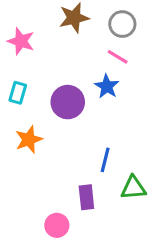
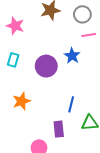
pink line: (118, 57) -> (89, 35), moved, turned -40
orange star: (29, 139) -> (21, 101), moved

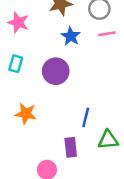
blue star: (72, 56) -> (71, 36), moved
orange star: (21, 101) -> (26, 114), turned 30

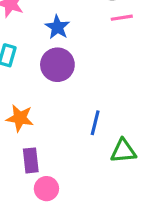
blue star: (71, 36) -> (57, 27), moved
purple rectangle: (71, 147) -> (31, 160), moved

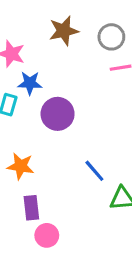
blue star: (57, 27) -> (30, 83), moved, turned -30
blue line: (95, 123) -> (94, 171), turned -55

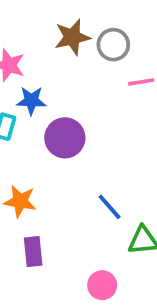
gray circle: (111, 37) -> (113, 45), moved
pink circle: (47, 235) -> (102, 285), moved

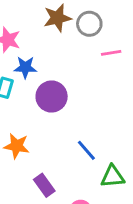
purple rectangle: (33, 252) -> (44, 185), moved, turned -30

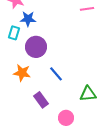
purple circle: (52, 97) -> (36, 47), moved
blue line: (86, 150) -> (56, 74), moved

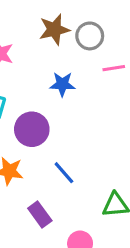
blue star: (28, 19) -> (62, 84), moved

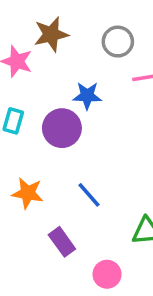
brown star: (54, 29) -> (51, 34), moved
purple circle: (32, 129) -> (62, 128), moved

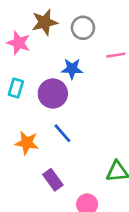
gray circle: (118, 42) -> (83, 28), moved
blue line: (89, 195) -> (62, 133), moved

